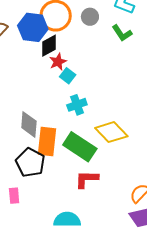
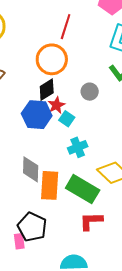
gray circle: (90, 17) -> (90, 92), moved
blue hexagon: (33, 27) -> (37, 115), moved
black pentagon: (30, 163) -> (32, 227), moved

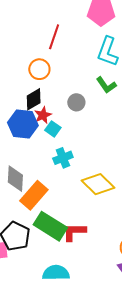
orange circle: (52, 59) -> (39, 69), size x0.7
orange rectangle: (50, 185) -> (34, 195), turned 36
green rectangle: (83, 189) -> (50, 226), moved

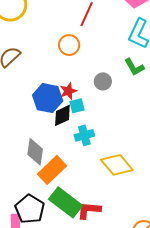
black diamond: (34, 99) -> (62, 115), moved
cyan square: (53, 129) -> (77, 106), turned 35

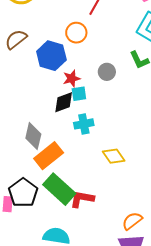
blue hexagon: (48, 98) -> (51, 56), moved
yellow diamond: (117, 165) -> (114, 156), size x0.7

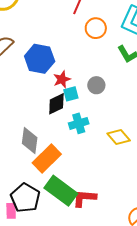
orange circle: (76, 33) -> (96, 28), moved
gray circle: (107, 72) -> (96, 85), moved
yellow diamond: (114, 156) -> (119, 137), moved

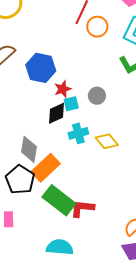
orange circle: (96, 28) -> (97, 27), moved
yellow diamond: (119, 137) -> (107, 141), moved
black pentagon: (25, 198) -> (20, 180), moved

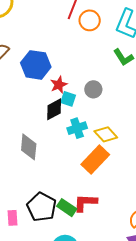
cyan square: (71, 104) -> (68, 99), turned 35
orange rectangle: (46, 168) -> (95, 160), moved
black pentagon: (20, 180) -> (42, 207), moved
green rectangle: (59, 200) -> (67, 208), moved, size x0.6

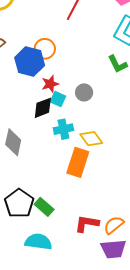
orange circle: (90, 20) -> (45, 49), moved
orange rectangle: (95, 160) -> (78, 162), turned -32
red L-shape: (85, 203) -> (87, 224), moved

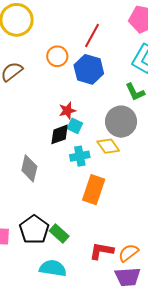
orange circle: (45, 49) -> (57, 56), moved
blue hexagon: (30, 62) -> (89, 69), moved
gray circle: (84, 92) -> (121, 122), moved, size x1.8
yellow diamond: (91, 139) -> (108, 146), moved

